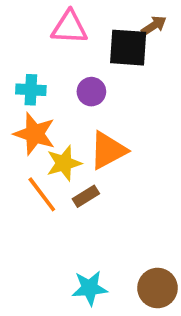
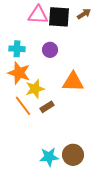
black square: (128, 48) -> (59, 17), moved
orange triangle: (108, 150) -> (73, 82), moved, turned 30
brown circle: (157, 288) -> (73, 155), moved

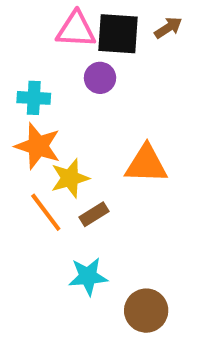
purple circle: (50, 50) -> (100, 78), moved
cyan star: (49, 157) -> (88, 276), moved

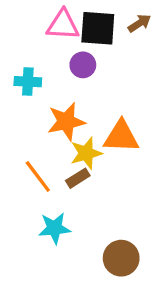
orange star: (38, 146) -> (66, 122), moved, turned -30
yellow star: (70, 178) -> (86, 153), moved
cyan star: (88, 276) -> (55, 228), moved

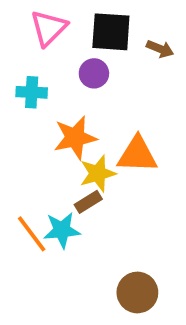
brown arrow: (139, 23) -> (160, 49), moved, turned 55
pink triangle: (63, 25) -> (49, 28), moved, turned -48
orange line: (38, 177) -> (32, 234), moved
cyan star: (55, 228) -> (62, 230), moved

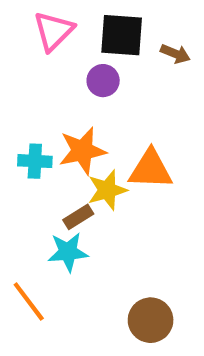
cyan cross: (32, 92) -> (35, 161), moved
brown rectangle: (88, 202) -> (78, 217), moved
orange line: (32, 234) -> (29, 302), moved

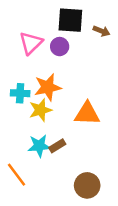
pink triangle: (53, 31) -> (31, 43), moved
orange triangle: (151, 169) -> (87, 114), moved
yellow star: (107, 190) -> (40, 110), moved
brown rectangle: (78, 217) -> (57, 146), moved

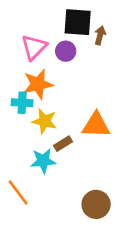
brown arrow: (102, 31) -> (100, 35), moved, turned -98
orange star: (48, 87) -> (38, 84), moved
yellow star: (40, 110) -> (45, 121), turned 30
brown rectangle: (57, 146) -> (63, 144), moved

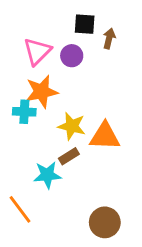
black square: (78, 22) -> (85, 24), size x0.7
yellow star: (45, 121) -> (72, 126), moved

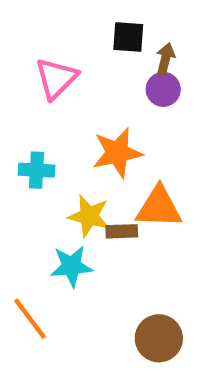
purple circle: (72, 56) -> (163, 89), moved
orange star: (42, 92) -> (117, 153), moved
yellow star: (72, 126) -> (89, 216), moved
brown rectangle: (69, 156) -> (122, 231), moved, turned 30

